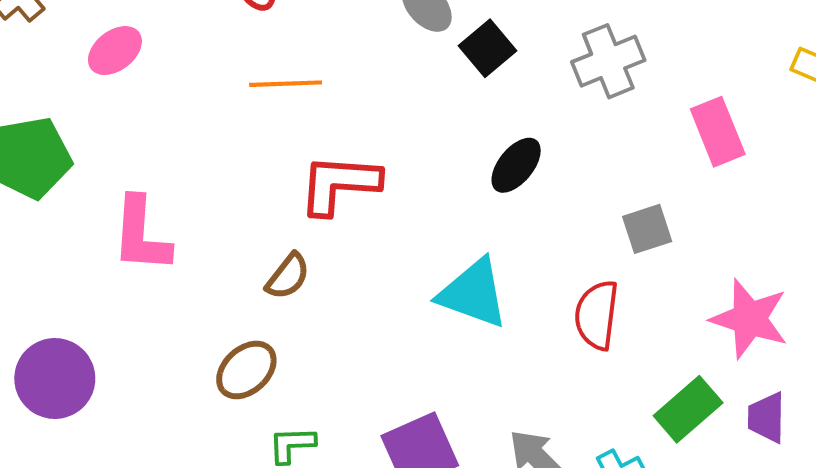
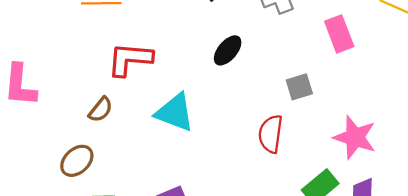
cyan triangle: (473, 293) -> (175, 112), moved

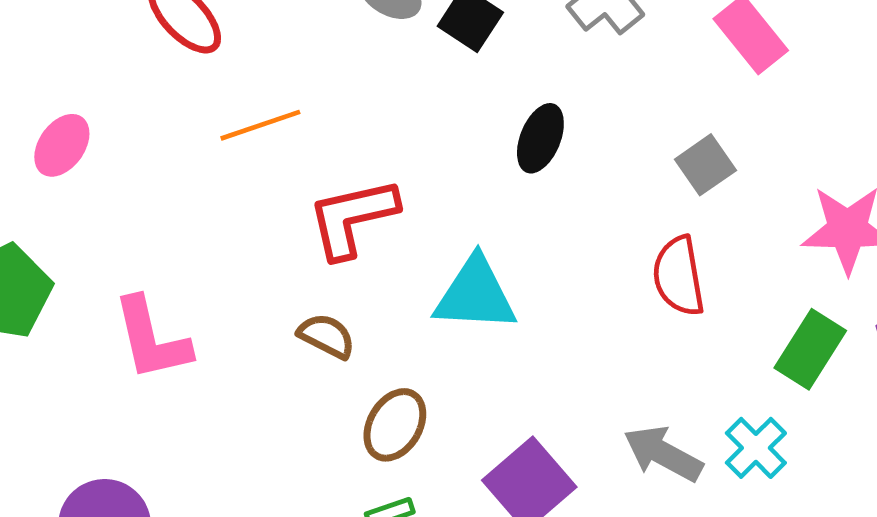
brown semicircle: (101, 110) -> (327, 336), turned -84
brown ellipse: (77, 161) -> (395, 425), moved

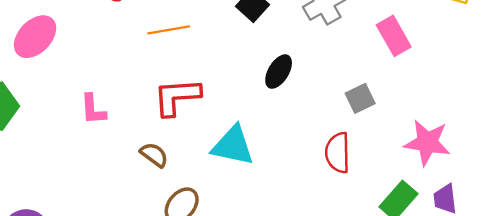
orange line: (260, 125) -> (169, 30), moved
pink ellipse: (62, 145) -> (35, 37), size x1.4
pink L-shape: (152, 339) -> (93, 109), moved, size x0.7

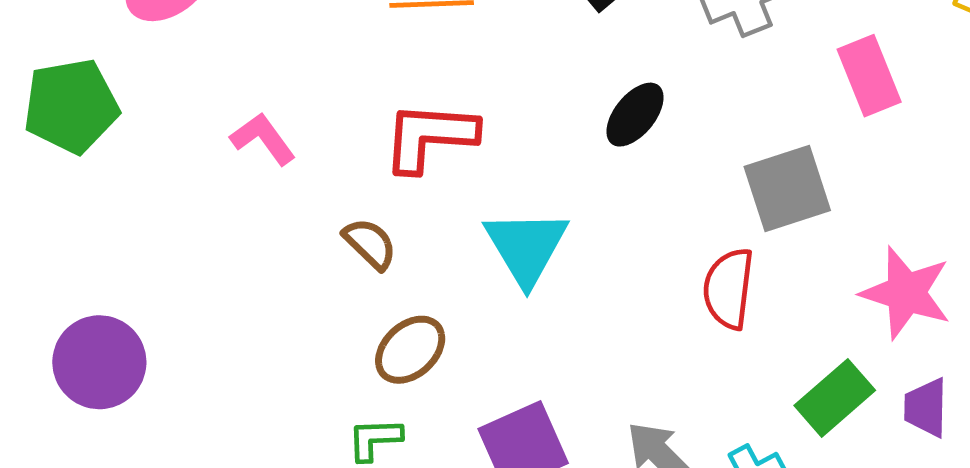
gray square: (360, 98) -> (787, 189), size x1.5
pink L-shape: (93, 109) -> (263, 139), turned 140
cyan triangle: (233, 146) -> (526, 247), turned 39

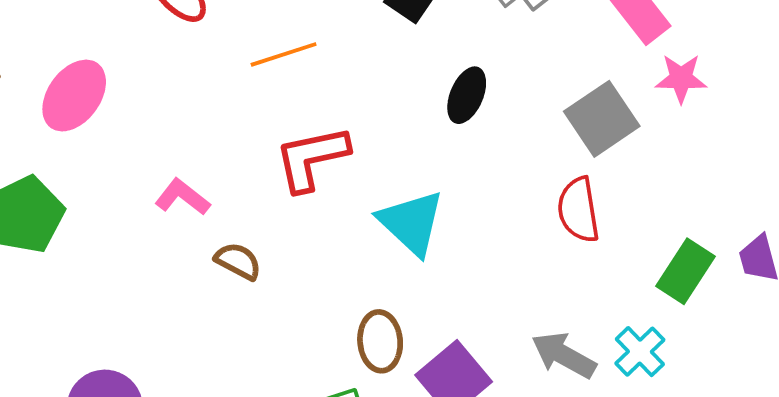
brown semicircle: (370, 244) -> (238, 261), moved
pink star: (906, 293) -> (681, 78), moved, size x0.7
brown ellipse: (410, 350) -> (380, 341), moved, turned -36

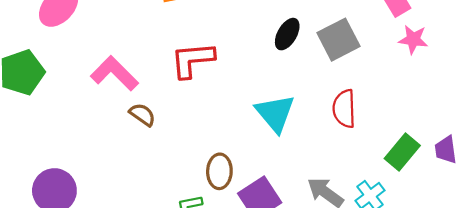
gray square: (602, 119) -> (339, 40), moved
pink L-shape: (182, 197) -> (114, 73), size x1.5
cyan triangle: (411, 223) -> (275, 113), moved

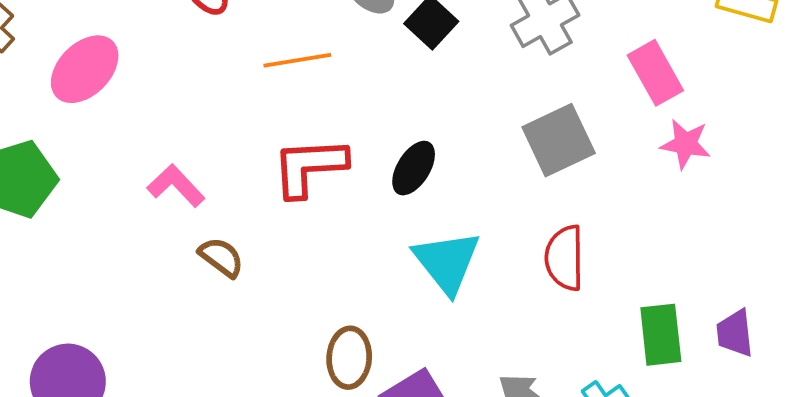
black ellipse: (287, 34) -> (414, 168), moved
pink L-shape: (114, 73) -> (176, 186), size x0.7
green rectangle: (402, 152) -> (661, 335), turned -48

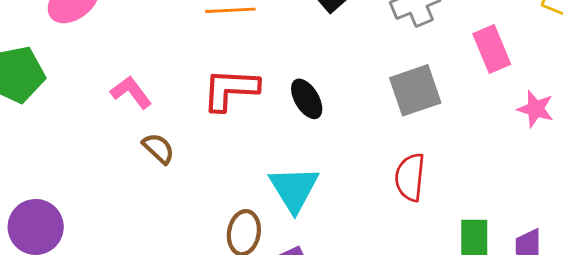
pink star: (685, 144) -> (535, 109), moved
black ellipse: (414, 168) -> (307, 99), turned -69
cyan triangle: (447, 262) -> (294, 189), moved

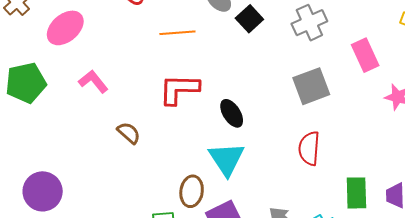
pink L-shape: (131, 92) -> (93, 81), moved
black ellipse: (307, 99) -> (232, 113), moved

